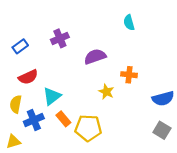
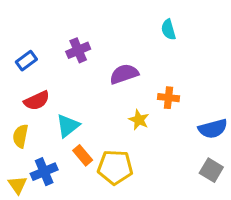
blue cross: (34, 120) -> (44, 172), moved
yellow triangle: (13, 142) -> (18, 185), turned -49

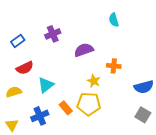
yellow semicircle: (20, 136) -> (14, 92), turned 63
orange rectangle: (83, 155) -> (66, 108), moved
yellow pentagon: (115, 167) -> (89, 104), moved
blue cross: (44, 172) -> (40, 116), moved

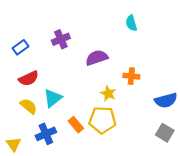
yellow semicircle: (14, 92) -> (29, 106), moved, turned 56

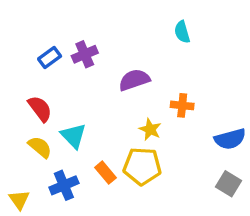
blue rectangle: (21, 47) -> (50, 58), moved
red semicircle: (29, 78) -> (40, 109), turned -102
cyan triangle: (53, 98) -> (74, 136), turned -36

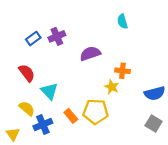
yellow star: (150, 129) -> (112, 87), moved
yellow semicircle: (40, 147) -> (27, 108), moved

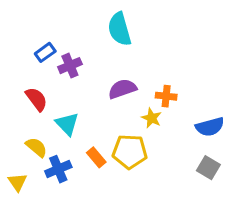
cyan semicircle: (122, 21) -> (119, 29), moved, size x1.6
purple cross: (57, 36) -> (70, 66), moved
purple semicircle: (90, 54) -> (122, 89), moved

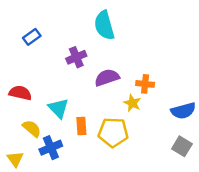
blue rectangle: (45, 52) -> (32, 37), moved
purple cross: (70, 66) -> (76, 57), moved
red semicircle: (36, 99) -> (20, 93), moved, turned -40
orange rectangle: (96, 157) -> (81, 126), moved, turned 36

